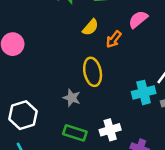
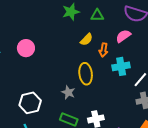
orange arrow: (114, 39) -> (103, 50), turned -32
cyan cross: (144, 92) -> (121, 66), moved

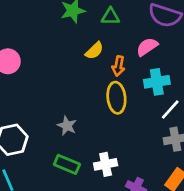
cyan cross: (121, 66) -> (157, 82), moved
yellow ellipse: (86, 74) -> (116, 98), moved

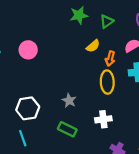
green triangle: (110, 17) -> (107, 21), turned -40
white cross: (106, 164) -> (103, 119), moved

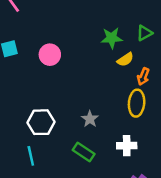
green star: (79, 15) -> (112, 38), moved

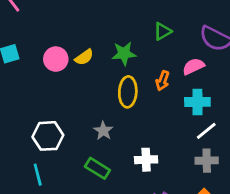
green star: (112, 38) -> (124, 53), moved
yellow semicircle: (125, 59) -> (84, 57), moved
yellow ellipse: (137, 103) -> (128, 92), moved

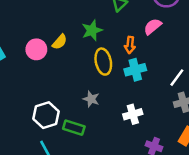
cyan cross: (197, 102) -> (135, 70), moved
green rectangle: (97, 168) -> (74, 128), moved

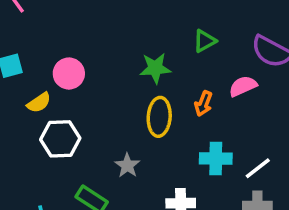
yellow semicircle: (60, 42) -> (39, 103), moved
cyan cross: (135, 70) -> (216, 158), moved
white hexagon: (46, 115) -> (60, 139), moved

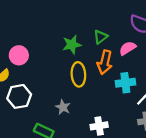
green triangle: (205, 41) -> (100, 37), moved
orange arrow: (204, 104) -> (105, 62), size x1.5
cyan cross: (216, 158) -> (125, 83), moved

